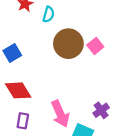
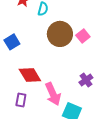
red diamond: (18, 90) -> (30, 75), moved
purple cross: (101, 110) -> (86, 80), moved

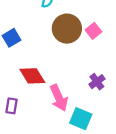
purple rectangle: (21, 100) -> (11, 106), moved

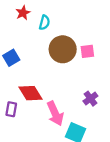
pink square: (93, 31) -> (87, 51), turned 32
purple rectangle: (11, 106) -> (11, 109), moved

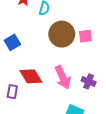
purple cross: (90, 99) -> (89, 81), turned -32
pink arrow: (55, 114) -> (63, 77), moved

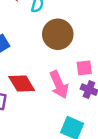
pink square: (85, 36) -> (84, 68), moved

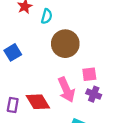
red diamond: (22, 83) -> (38, 102), moved

